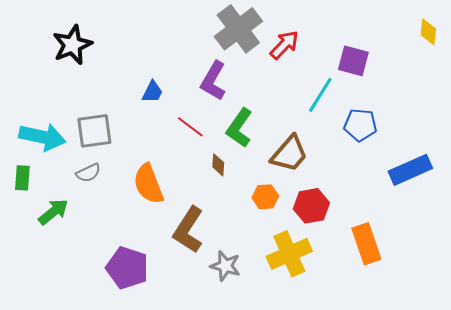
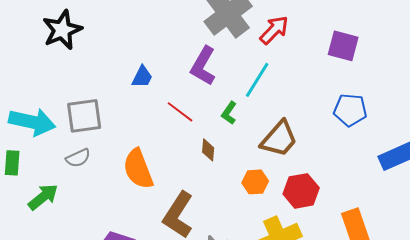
cyan line: (320, 95) -> (257, 80), moved
green L-shape: (239, 128) -> (229, 113), size x0.6

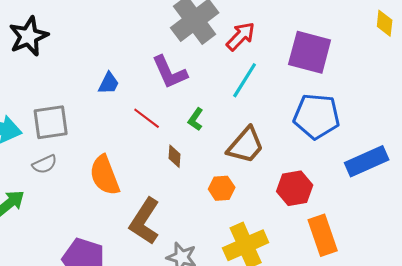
purple square: (343, 46) -> (310, 52), size x1.4
purple L-shape: (203, 66) -> (170, 72), turned -54
cyan line: (257, 80) -> (245, 80), moved
blue pentagon: (350, 110) -> (317, 116), size x1.4
red hexagon: (301, 191) -> (295, 188), moved

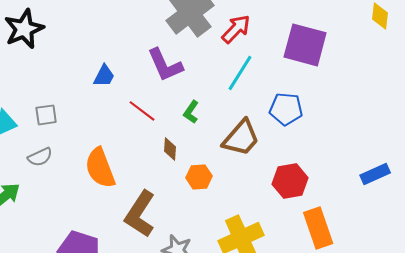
blue pentagon: (317, 116) -> (286, 109), moved, size x0.7
gray square: (51, 122) -> (46, 115), size x0.6
blue rectangle: (367, 161) -> (375, 174), moved, size x0.7
orange hexagon: (222, 188) -> (199, 177), moved

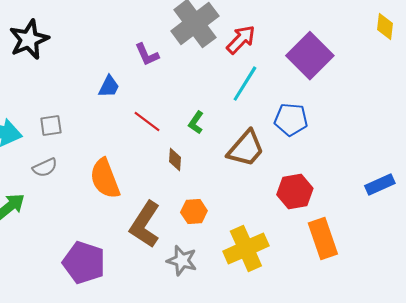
purple square: (305, 45) -> (310, 56), turned 30
purple L-shape: (165, 65) -> (147, 55), moved, size x0.7
orange hexagon: (199, 177) -> (194, 212), moved

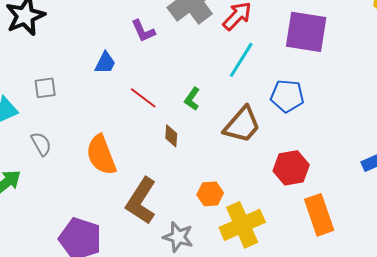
purple square: (310, 56) -> (306, 32), turned -36
gray square: (51, 126) -> (45, 88), moved
gray semicircle: (45, 168) -> (41, 144), turned -95
orange hexagon: (194, 212) -> (210, 194), moved

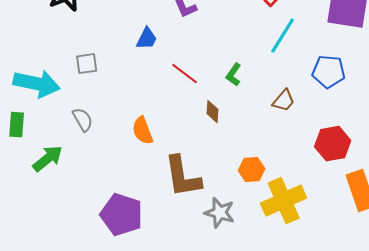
brown trapezoid: (242, 125) -> (284, 101), size x0.6
orange semicircle: (101, 155) -> (143, 131), size x0.7
brown L-shape: (141, 201) -> (183, 177), turned -42

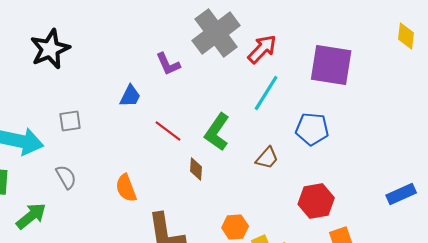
green L-shape: (234, 75) -> (217, 132), size x1.6

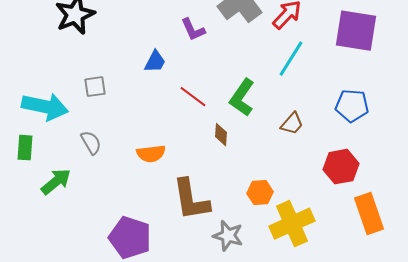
blue pentagon: (312, 129) -> (352, 106), moved
orange semicircle: (126, 188) -> (151, 154), turned -76

